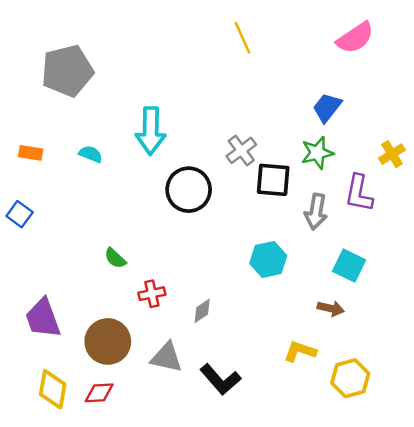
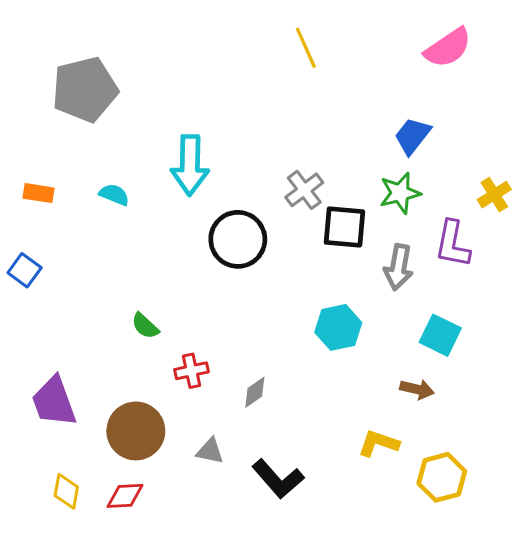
gray triangle: (167, 357) -> (210, 451), size x0.7
yellow diamond: (53, 389) -> (66, 491), size x0.7

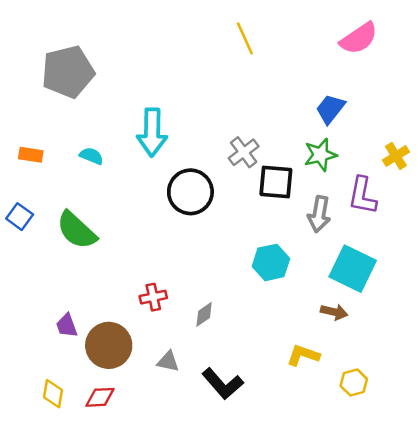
green semicircle: (145, 326) -> (77, 230), moved, size x1.8
cyan square: (440, 335) -> (353, 269), size x1.4
purple trapezoid: (54, 402) -> (67, 326), moved, size x0.6
yellow hexagon: (442, 477) -> (354, 383), size x0.7

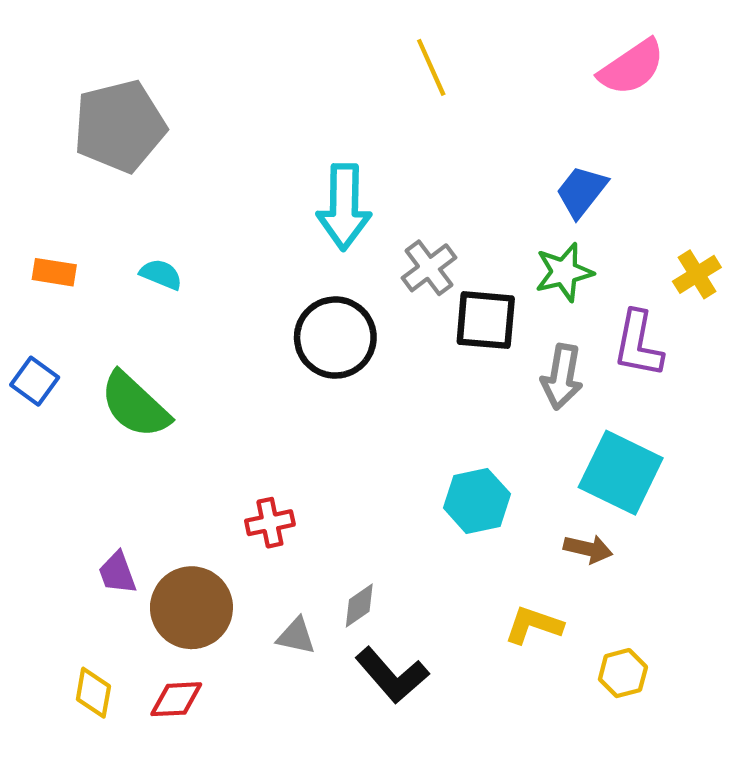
cyan arrow: (152, 132) -> (344, 207), moved
cyan hexagon: (271, 262) -> (477, 501), moved
gray diamond: (204, 314) -> (359, 606), moved

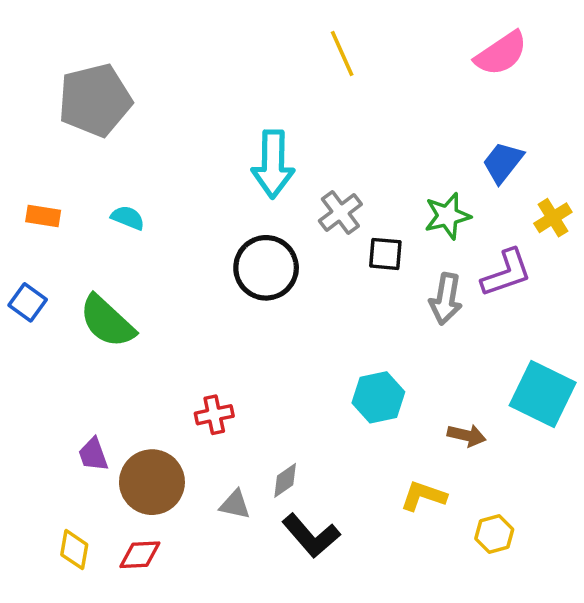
blue trapezoid: (582, 192) -> (503, 162), moved
black square: (486, 320) -> (385, 254), size x0.7
purple L-shape: (638, 344) -> (506, 273), turned -120
cyan square: (621, 473) -> (543, 394), moved

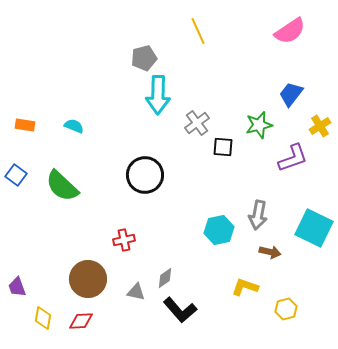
gray pentagon: (95, 100) -> (144, 58), moved, size x0.6
black circle: (266, 268) -> (145, 175), moved
gray arrow: (446, 299) -> (258, 215), moved
purple trapezoid: (93, 454) -> (17, 287), moved

